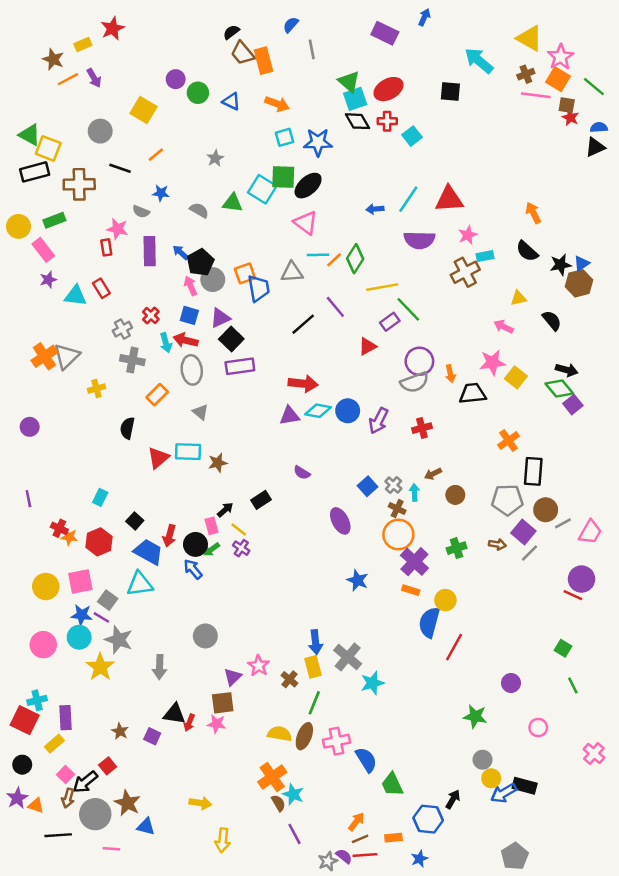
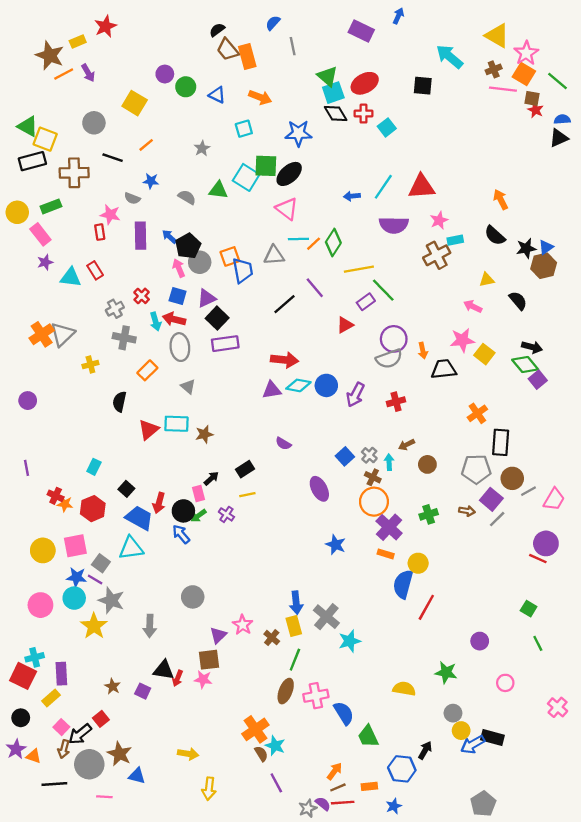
brown star: (53, 59) -> (50, 55), size x1.4
cyan square: (285, 137) -> (244, 129), moved
yellow line: (239, 530) -> (247, 495), moved, turned -49
yellow semicircle: (280, 734) -> (404, 689), moved

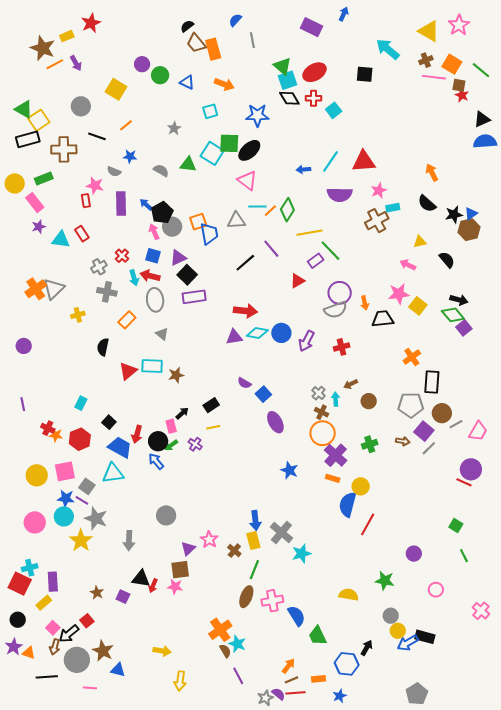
pink star: (526, 53) -> (459, 25), moved
blue semicircle: (562, 119) -> (485, 141), moved, size x1.6
yellow square: (45, 139) -> (39, 120), turned 35
blue square: (345, 456) -> (263, 394), moved

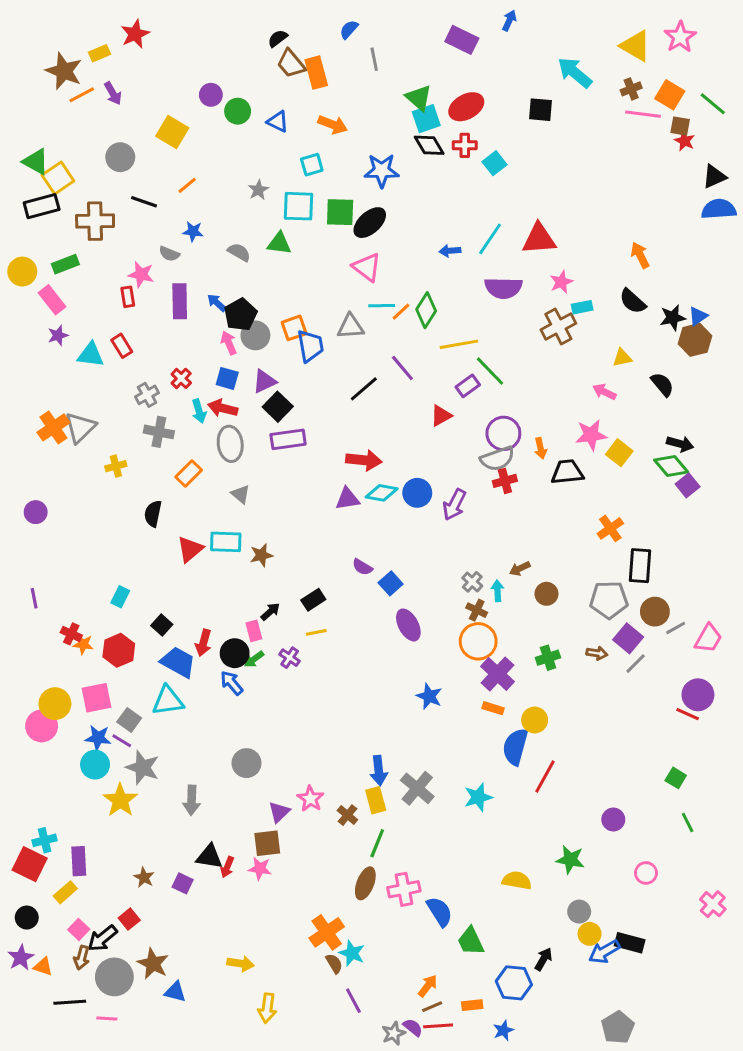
cyan square: (212, 153) -> (298, 206), moved, turned -30
red cross: (342, 347) -> (505, 481), moved
pink circle: (35, 522) -> (42, 726), moved
cyan star: (301, 554) -> (478, 797), moved
pink line: (90, 688) -> (107, 1019), moved

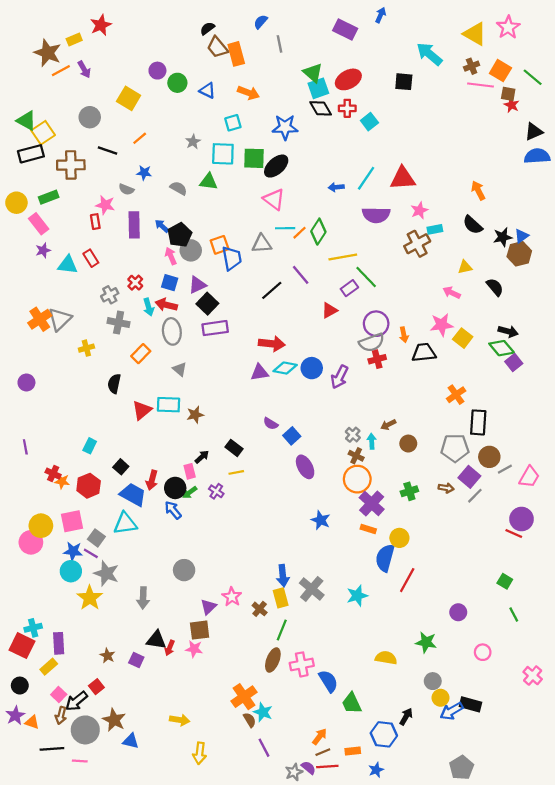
black rectangle: (313, 600) -> (234, 448), turned 70

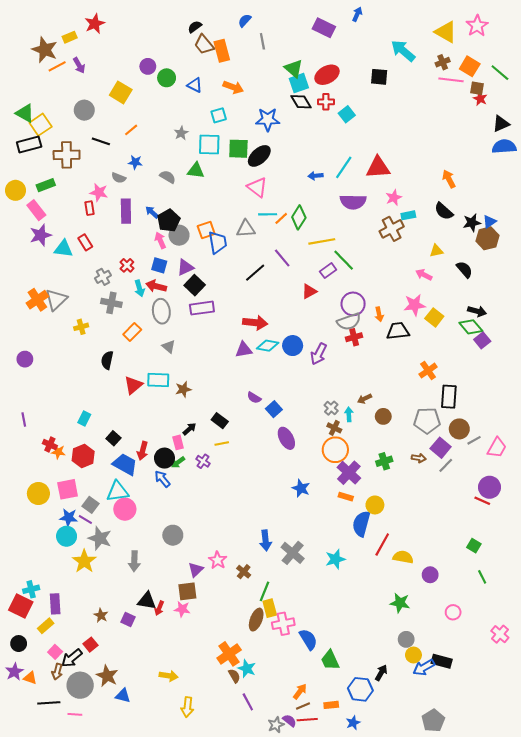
purple star: (43, 250) -> (41, 235), size x1.5
pink circle: (31, 542) -> (125, 509), moved
yellow rectangle: (281, 598) -> (270, 608), moved
yellow semicircle: (386, 658) -> (403, 557), moved

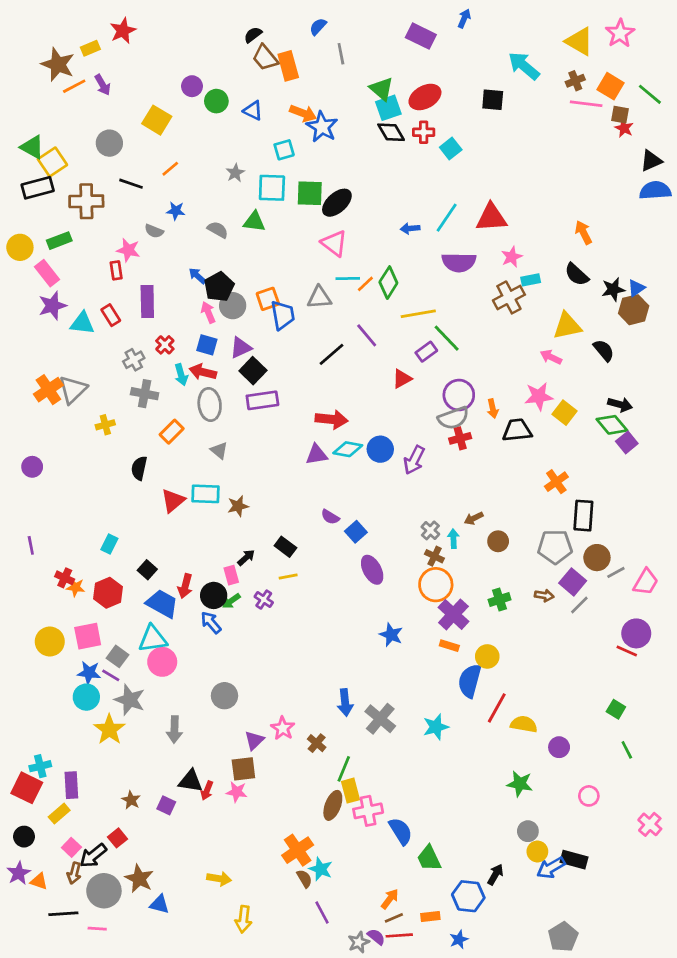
blue star: (268, 119) -> (322, 127), moved, turned 30
purple rectangle: (126, 211) -> (147, 302), moved
yellow triangle: (436, 251) -> (567, 326), size x1.6

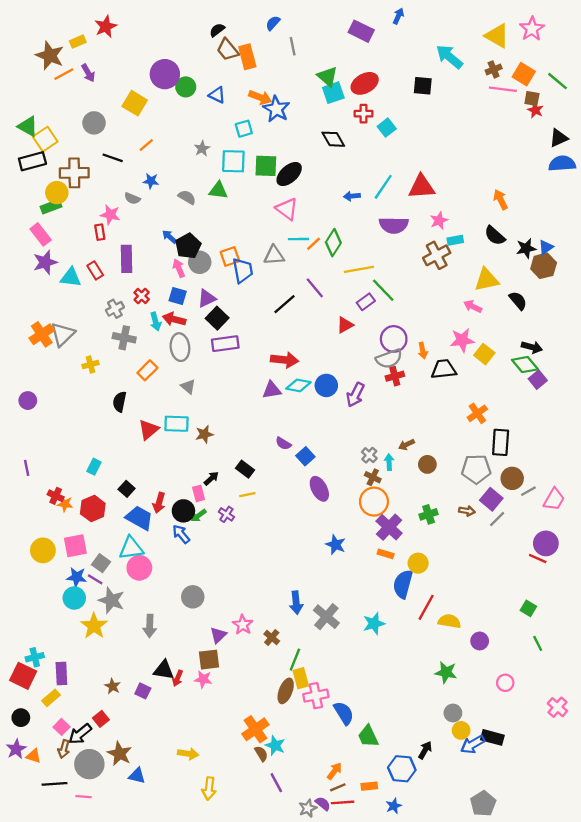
purple circle: (192, 86) -> (165, 74), size x1.6
black diamond: (391, 132) -> (333, 139), moved
yellow circle: (20, 247) -> (57, 193), moved

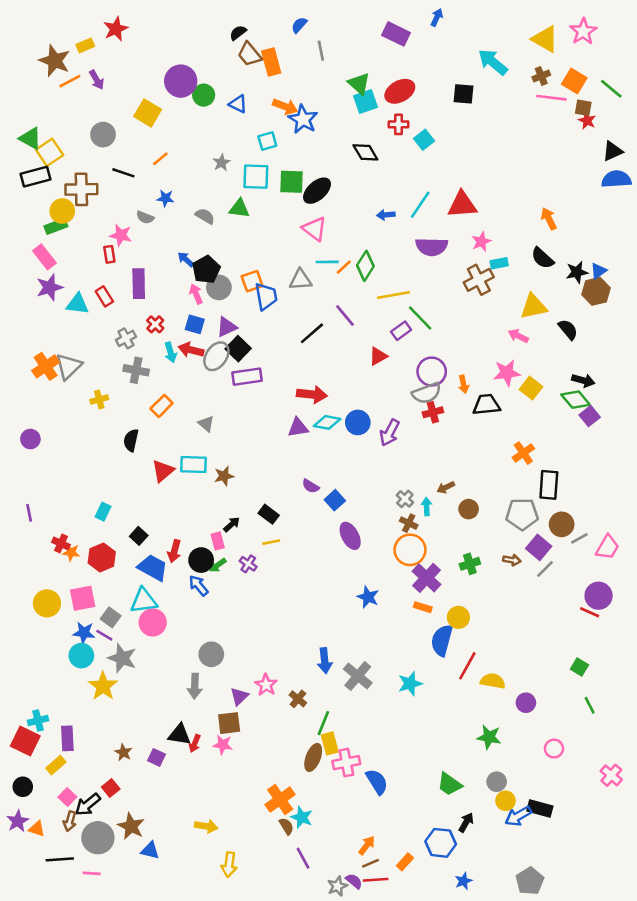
gray ellipse: (180, 347) -> (216, 356), moved, turned 40
gray arrow: (150, 626) -> (195, 686), moved
green trapezoid: (368, 736) -> (449, 784), moved, turned -30
orange rectangle: (369, 786) -> (405, 862), turned -42
blue star: (394, 806) -> (463, 881), moved

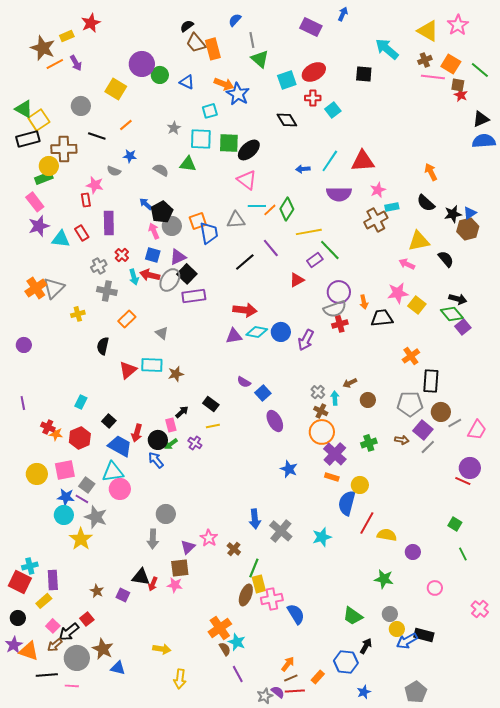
green triangle: (359, 84) -> (260, 59), moved
brown arrow: (70, 821) -> (55, 645), turned 35
orange triangle: (37, 829) -> (29, 651), size x1.5

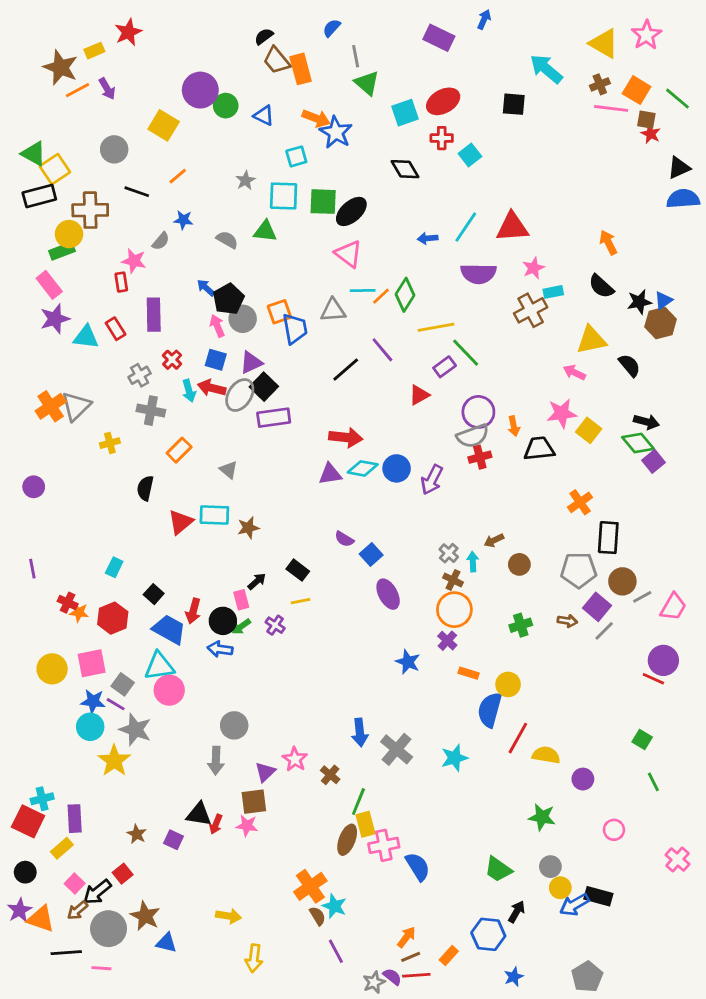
gray semicircle: (114, 171) -> (161, 241), turned -72
purple cross: (335, 454) -> (447, 641), moved, size x0.6
blue arrow: (156, 460) -> (220, 649), turned -42

